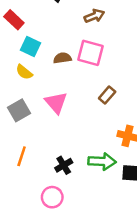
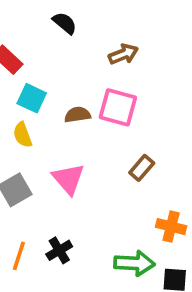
yellow semicircle: (24, 72) -> (23, 135), turned 30
black cross: (64, 165) -> (59, 250), moved

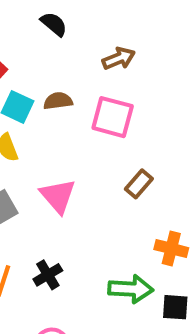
brown semicircle: (78, 115) -> (58, 101), moved

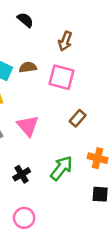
brown arrow: (119, 58) -> (65, 41), turned 132
green arrow: (131, 289) -> (61, 168), moved, turned -55

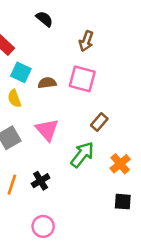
brown semicircle: (28, 67) -> (47, 83), moved
orange cross: (98, 158) -> (120, 164), turned 36
green arrow: (61, 168) -> (82, 155), moved

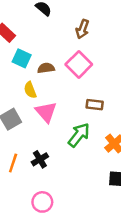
pink square: (82, 79) -> (79, 64), turned 30
yellow semicircle: (14, 98) -> (30, 90), moved
brown rectangle: (99, 122) -> (95, 105), turned 56

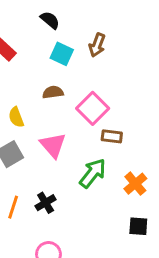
cyan square: (22, 58) -> (62, 54), moved
pink square: (79, 64) -> (93, 108), moved
yellow semicircle: (30, 90) -> (16, 117), moved

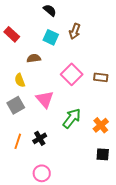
black semicircle: (50, 20) -> (50, 10), moved
brown semicircle: (53, 92) -> (34, 58), moved
brown rectangle: (112, 136) -> (101, 77), moved

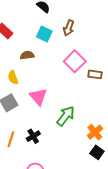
pink square: (72, 74) -> (75, 61), moved
orange cross: (101, 125) -> (95, 132), moved
black square: (103, 154) -> (97, 152), turned 32

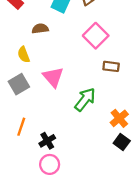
brown rectangle: (95, 74) -> (111, 66), moved
black cross: (33, 136) -> (47, 141), moved

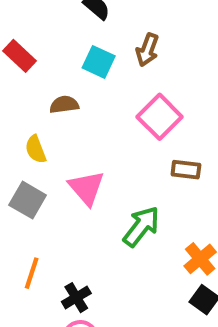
gray square: (19, 84) -> (28, 200), turned -30

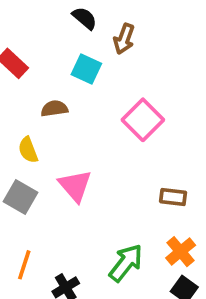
brown arrow: (147, 50) -> (124, 39), moved
brown rectangle: (186, 170) -> (173, 197), moved
green arrow: (141, 226) -> (126, 263), moved

